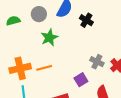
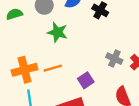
green star: (49, 38) -> (57, 32), turned -30
purple square: (81, 80) -> (86, 80), moved

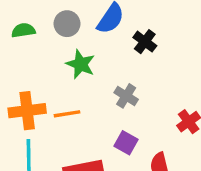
gray cross: (114, 59) -> (126, 96), moved
purple square: (86, 80) -> (126, 143), moved, turned -35

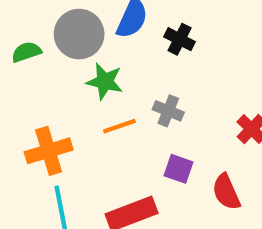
gray circle: (67, 24) -> (79, 34), size x1.5
orange line: (67, 114) -> (119, 126), moved

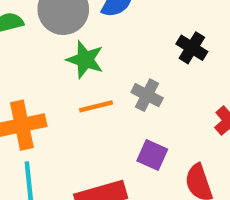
black cross: (180, 39) -> (192, 48), moved

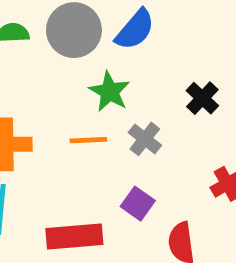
green star: (85, 60) -> (110, 92), moved

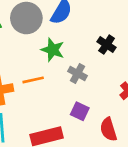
orange line: (88, 140) -> (33, 80), moved

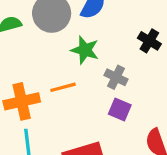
purple square: (80, 111) -> (120, 110), moved

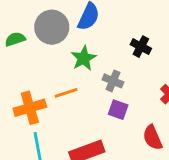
green star: (85, 50) -> (84, 58), turned 30

